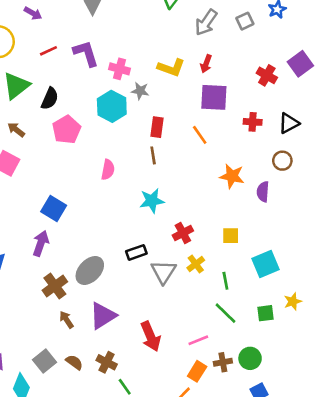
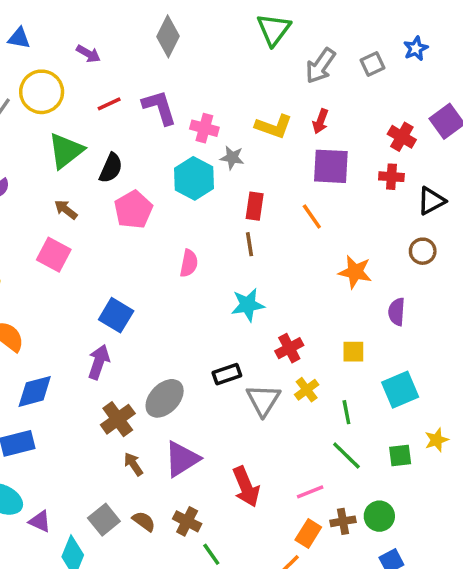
red cross: (253, 122) -> (391, 177), moved
purple semicircle: (263, 192) -> (397, 312), moved

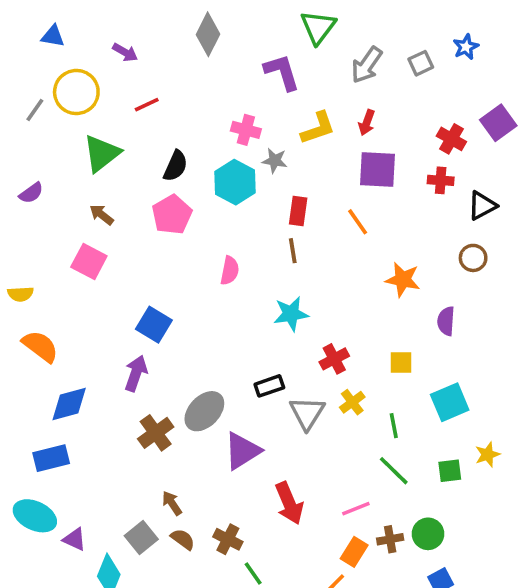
purple L-shape: (159, 107) -> (282, 72), moved
yellow L-shape: (274, 126) -> (318, 128), turned -39
black semicircle: (111, 168) -> (176, 166), moved
purple triangle: (182, 459) -> (242, 451), moved
brown arrow: (133, 464) -> (172, 503), moved

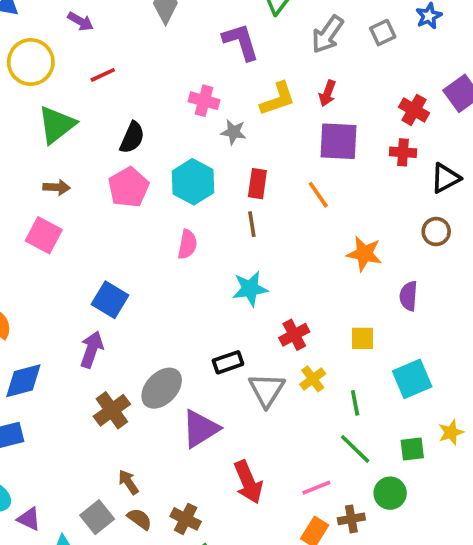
cyan hexagon: (235, 182) -> (193, 182), moved
brown arrow: (102, 215) -> (57, 187), turned 145
green circle: (428, 534) -> (390, 493), moved

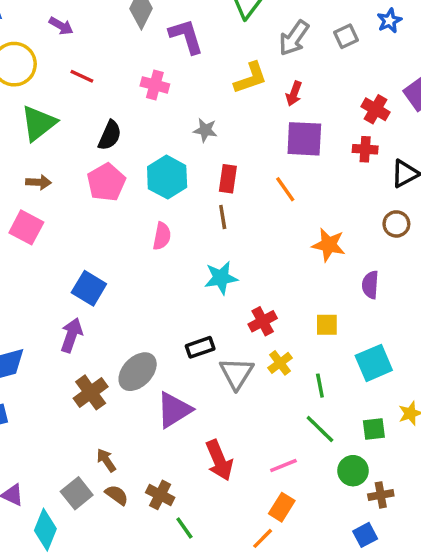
purple L-shape: (241, 42) -> (186, 36), moved
red line: (103, 75) -> (82, 76), turned 50
yellow L-shape: (278, 99) -> (250, 78), moved
pink cross: (204, 101) -> (155, 85), moved
brown cross: (351, 519) -> (381, 495), moved

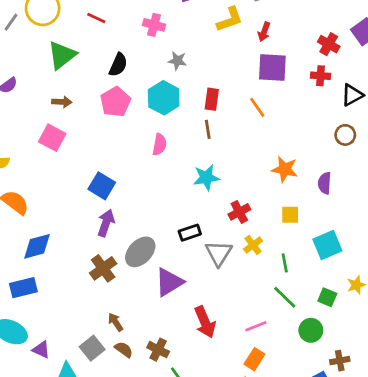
gray star: (205, 130) -> (177, 61), moved
orange star: (329, 245) -> (285, 169), moved
purple arrow: (72, 335) -> (106, 223), moved
green square: (374, 429) -> (327, 297), turned 30
brown cross: (381, 495) -> (340, 361), moved

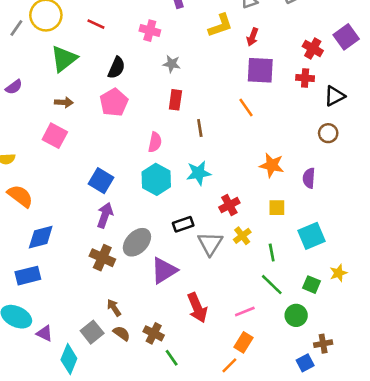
cyan hexagon: (164, 98) -> (156, 179), moved
red rectangle: (212, 99) -> (175, 100), moved
brown cross: (103, 268) -> (102, 258), turned -30

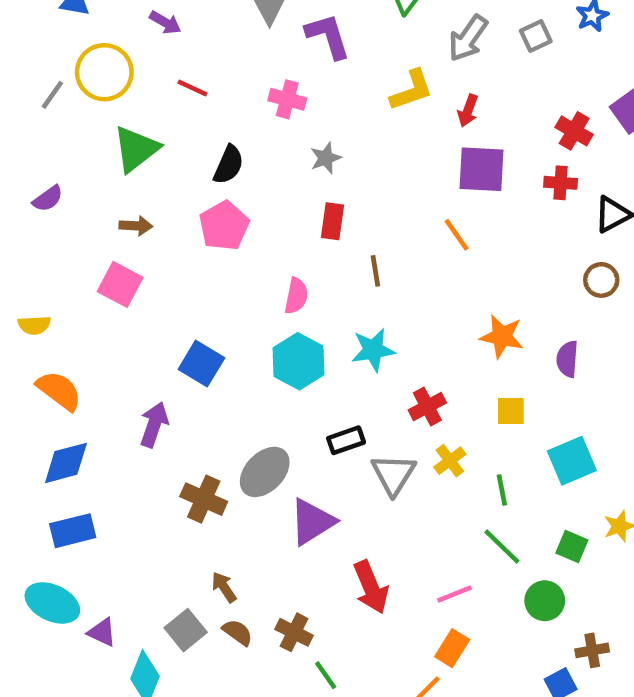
gray star: (172, 64) -> (326, 158), turned -30
purple arrow: (105, 215) -> (154, 425), moved
blue diamond: (41, 237) -> (66, 463), moved

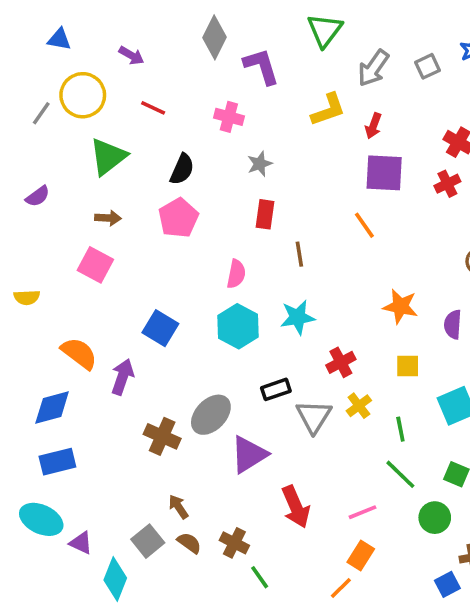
red cross: (561, 183) -> (447, 184), turned -30
orange semicircle: (59, 391) -> (79, 353), moved

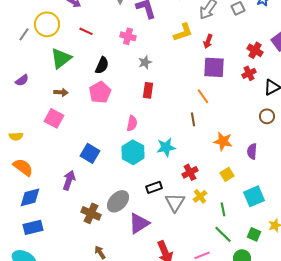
brown line: (299, 254) -> (193, 119), moved
orange semicircle: (79, 353) -> (23, 167), moved
yellow square: (408, 366) -> (227, 174), turned -32

